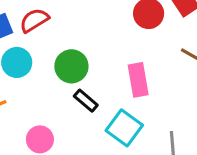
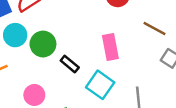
green circle: (71, 66) -> (43, 44), moved

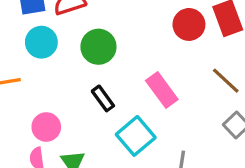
green circle: (43, 44) -> (98, 47), moved
pink rectangle: (110, 47) -> (162, 90), turned -40

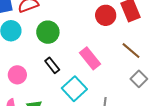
pink circle: (46, 127) -> (17, 75), moved

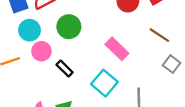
black rectangle: (52, 65) -> (65, 69), moved
pink circle: (17, 75) -> (41, 51), moved

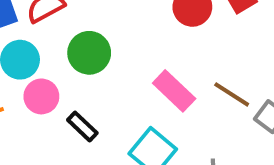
brown line: (159, 35) -> (232, 94), moved

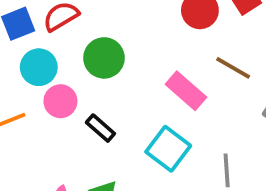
brown line: (232, 94) -> (233, 68), moved

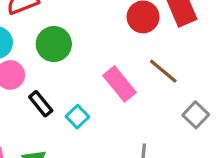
cyan square: (168, 149) -> (77, 117), moved, size x0.6

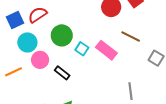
cyan square: (77, 117) -> (82, 49), moved

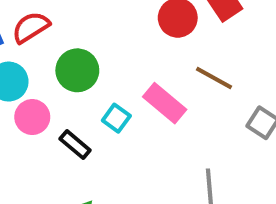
cyan square: (82, 49) -> (116, 118), moved

